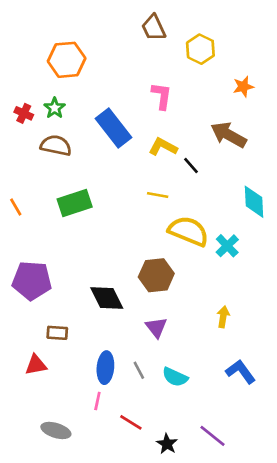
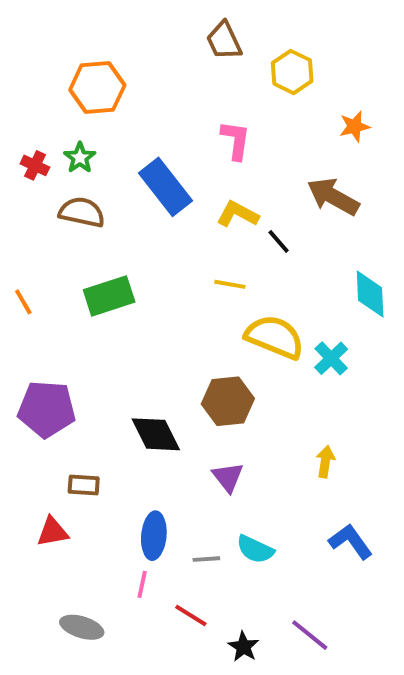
gray line: (139, 370) -> (206, 559), moved, turned -66

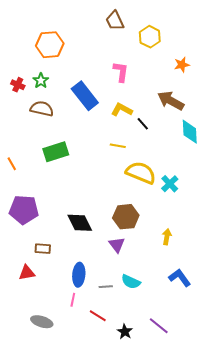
cyan diamond: (370, 294) -> (190, 132), moved
orange line: (23, 302) -> (12, 164), moved
brown hexagon: (228, 401) -> (126, 217), moved

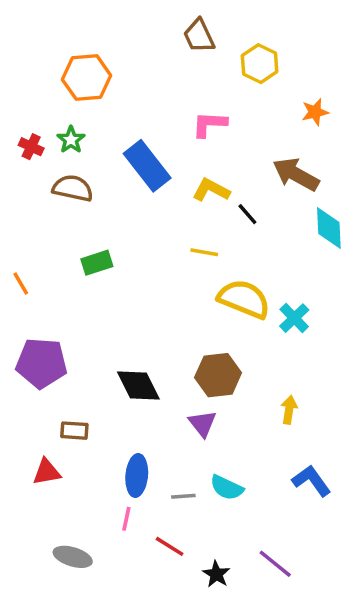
pink L-shape: (121, 72) -> (209, 124), turned -95
green rectangle: (56, 152) -> (97, 263), size x0.7

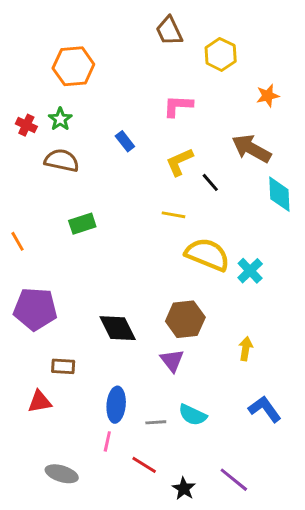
blue rectangle: (147, 166) -> (125, 141), size x0.5
yellow L-shape: (211, 190) -> (179, 162), turned -52

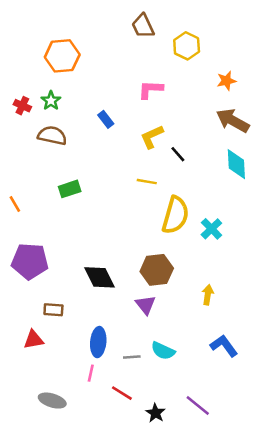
brown arrow: (251, 149) -> (233, 121), moved
yellow semicircle: (207, 255) -> (175, 215), turned 84

